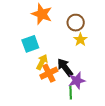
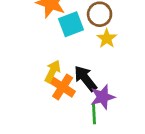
cyan square: (30, 44) -> (71, 24), moved
orange cross: (49, 73) -> (63, 87), turned -30

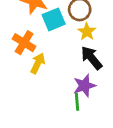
black arrow: (85, 78) -> (92, 58), moved
orange cross: (63, 87) -> (24, 43), moved

